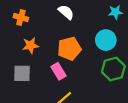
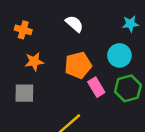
pink rectangle: (59, 71) -> (96, 87), moved

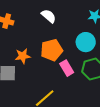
orange star: (34, 62) -> (23, 56), moved

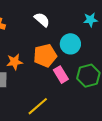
cyan circle: (86, 42) -> (70, 44), moved

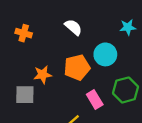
pink rectangle: (61, 75) -> (95, 99), moved

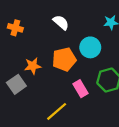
gray square: (25, 95) -> (16, 84), turned -36

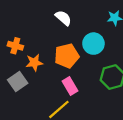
orange cross: (15, 28) -> (15, 46), moved
pink rectangle: (80, 89) -> (70, 86), moved

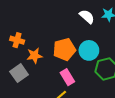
white semicircle: (63, 18) -> (87, 17), moved
cyan circle: (93, 44) -> (89, 50), moved

